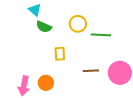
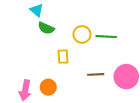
yellow circle: (78, 24) -> (82, 34), moved

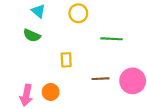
green semicircle: (46, 28) -> (32, 35), moved
yellow circle: (82, 34) -> (78, 13), moved

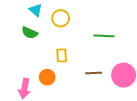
yellow circle: (78, 13) -> (61, 18), moved
orange circle: (51, 92) -> (47, 77), moved

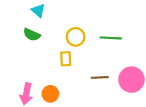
yellow circle: (61, 18) -> (76, 37), moved
orange circle: (47, 77) -> (50, 94), moved

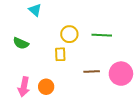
green semicircle: (32, 35) -> (21, 43), moved

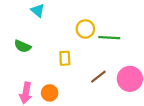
yellow circle: (69, 34) -> (85, 29), moved
brown line: (92, 72) -> (98, 77), turned -35

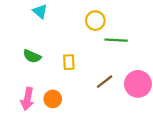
yellow circle: (85, 29) -> (95, 21), moved
green semicircle: (22, 46) -> (32, 56), moved

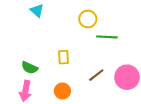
green semicircle: (32, 56) -> (30, 68), moved
orange circle: (53, 99) -> (62, 91), moved

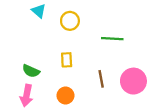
yellow circle: (88, 19) -> (70, 21), moved
brown line: (96, 75) -> (101, 79), turned -63

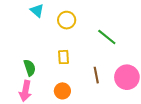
green line: (112, 39) -> (107, 37), turned 36
green semicircle: (31, 71) -> (30, 68), turned -133

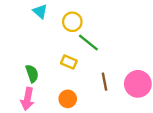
green line: (107, 37) -> (88, 42), moved
yellow rectangle: (63, 57) -> (69, 62), turned -64

